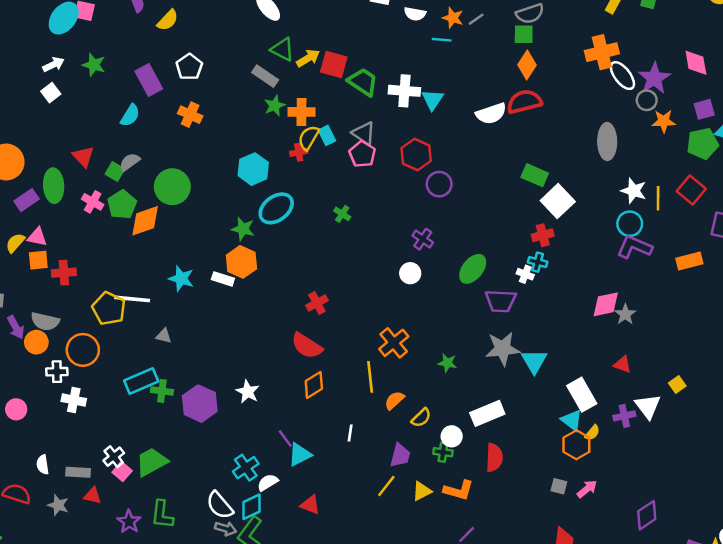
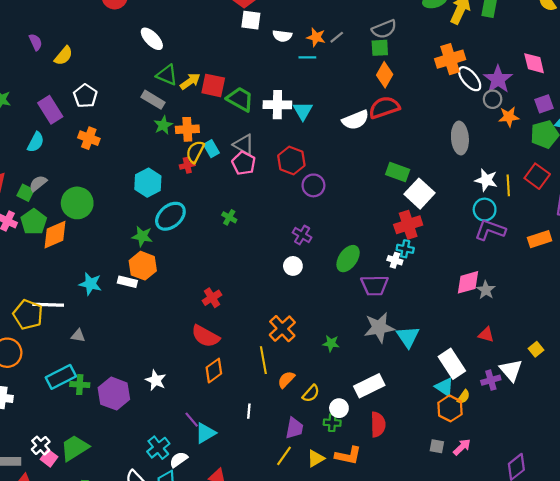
red cross: (543, 235) -> (408, 225), size x1.4

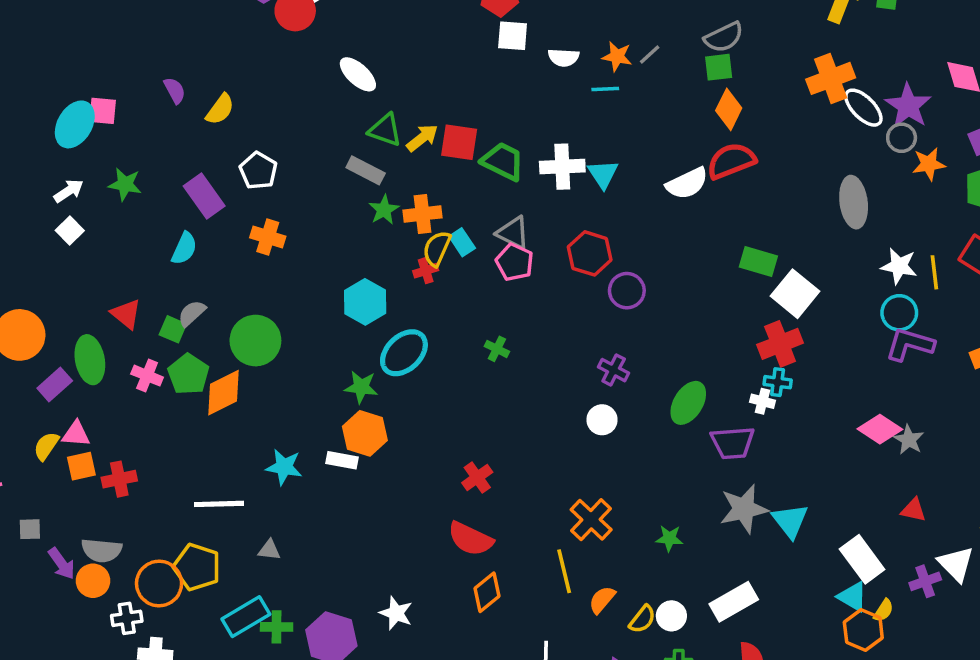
pink diamond: (468, 282) -> (880, 429), turned 52
yellow pentagon: (28, 315) -> (197, 567), moved
white circle: (339, 408) -> (671, 616), moved

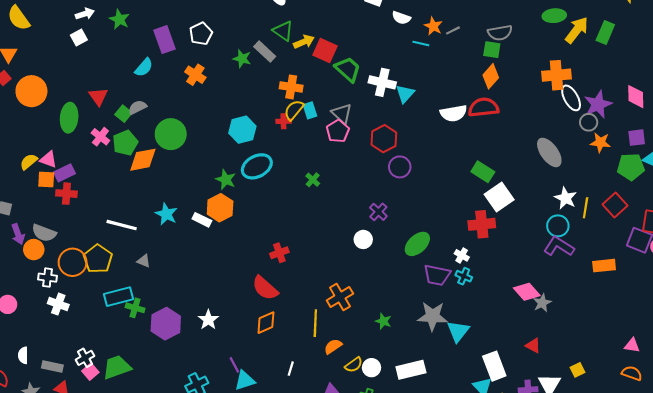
gray ellipse: (854, 202) -> (549, 152), turned -44
green star: (384, 210) -> (242, 59), moved, turned 30
cyan cross: (778, 382) -> (464, 276), moved
purple rectangle: (55, 385) -> (64, 173), moved

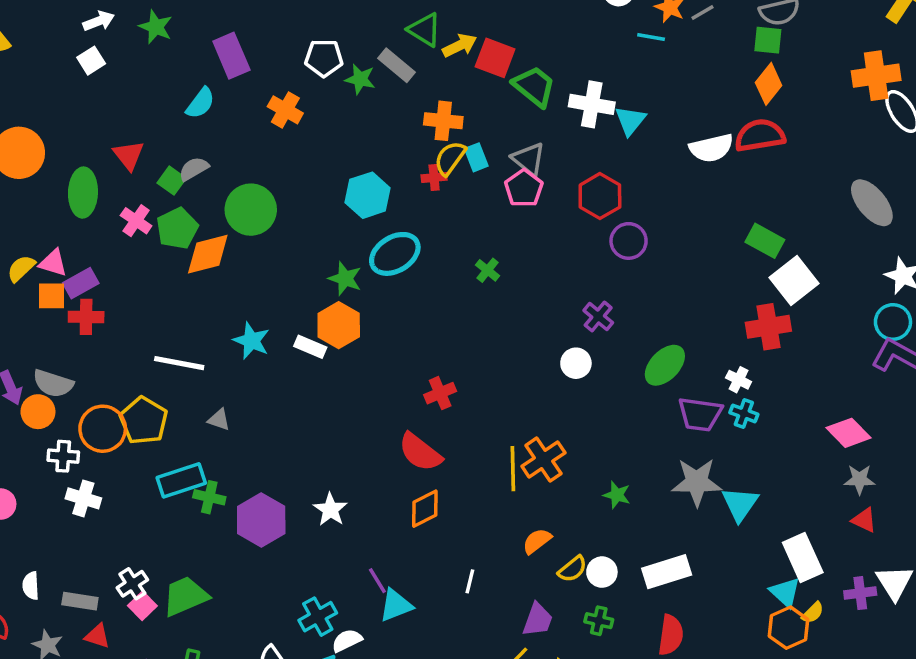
white pentagon: (201, 34) -> (324, 58), moved, turned 30
gray star: (542, 303) -> (860, 479), moved, turned 30
yellow line: (315, 323) -> (513, 469), moved

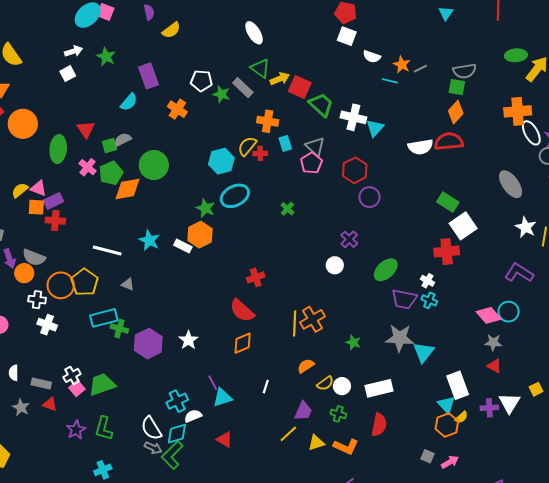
yellow semicircle: (450, 158) -> (247, 146), moved
green square: (172, 181) -> (109, 145), turned 35
cyan circle: (893, 322) -> (509, 312), moved

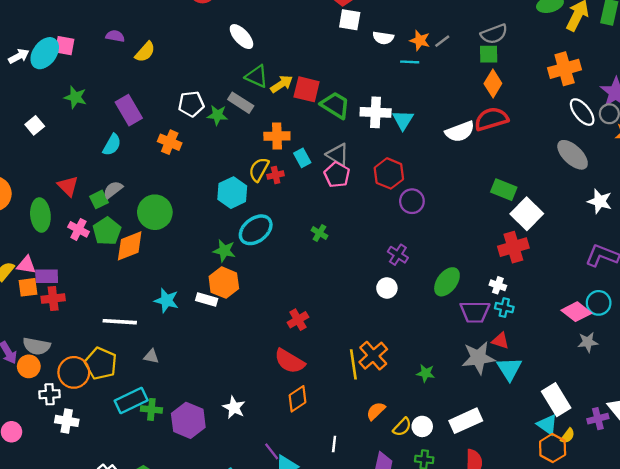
purple semicircle: (149, 12) -> (115, 36), turned -56
white arrow: (74, 51) -> (19, 56), moved
white ellipse: (531, 133) -> (582, 112), moved
purple rectangle: (54, 201) -> (47, 276), turned 36
red triangle: (494, 366) -> (500, 341), moved

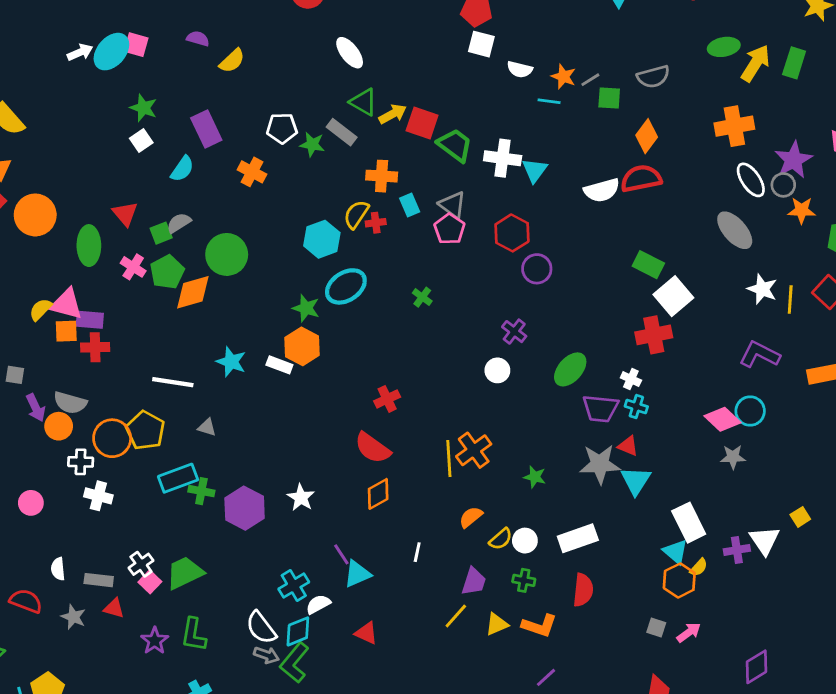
green square: (489, 54) -> (609, 98), moved
white square: (35, 125) -> (141, 141), moved
pink triangle: (26, 265) -> (67, 304), size x1.4

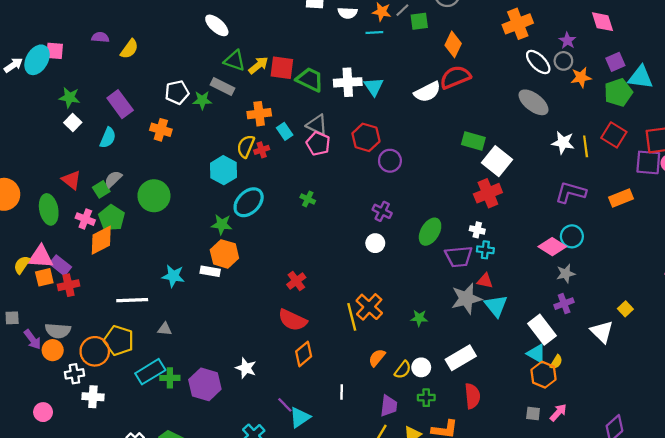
purple star: (793, 160) -> (567, 41), size x0.6
orange diamond: (193, 292) -> (101, 240), moved
purple rectangle: (90, 320) -> (60, 265), turned 45
purple cross: (737, 550) -> (564, 304), moved

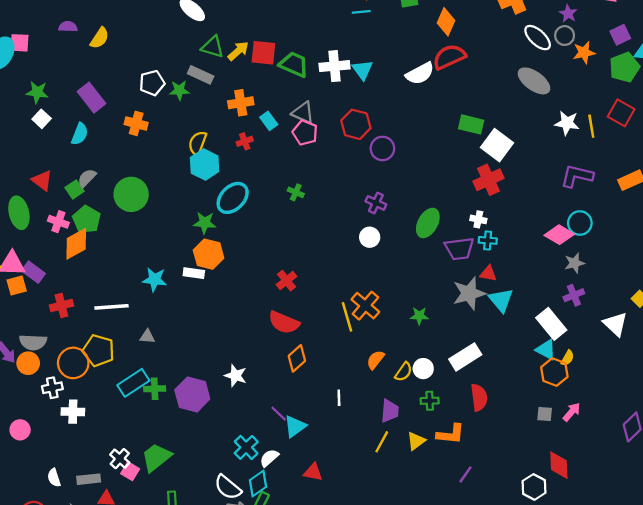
yellow semicircle: (246, 146) -> (198, 143), moved
red cross: (68, 285) -> (61, 306), moved

